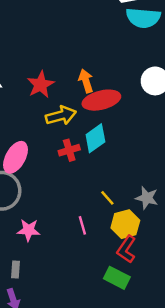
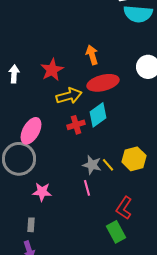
orange arrow: (86, 81) -> (92, 55), moved
gray star: (147, 198) -> (92, 165), moved
yellow hexagon: (125, 224) -> (134, 159), moved
green rectangle: (117, 278) -> (116, 232), turned 35

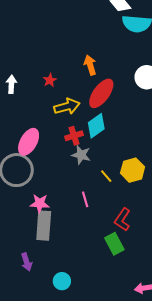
red star: (52, 70) -> (50, 80), size x0.6
red ellipse: (103, 83) -> (101, 93), turned -40
gray star: (92, 165) -> (81, 155), moved
gray rectangle: (31, 225) -> (44, 226), moved, size x2.0

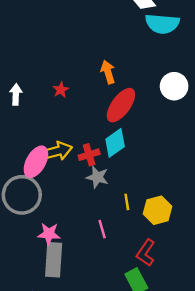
yellow arrow: (67, 106) -> (57, 151), moved
yellow hexagon: (133, 170) -> (158, 210), moved
yellow line: (106, 176) -> (127, 202), turned 32

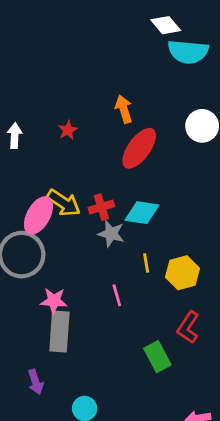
cyan diamond: (115, 143) -> (142, 213), moved, turned 44
yellow arrow: (57, 151) -> (64, 203), turned 48
red L-shape: (146, 253) -> (188, 327), moved

